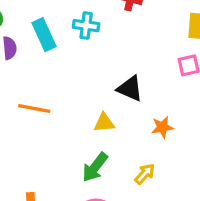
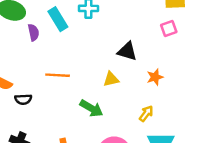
green arrow: (95, 167) -> (91, 108), moved, turned -90

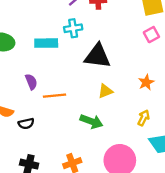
cyan rectangle: (58, 19) -> (46, 43), turned -50
purple semicircle: (33, 32) -> (31, 82), moved
black triangle: (127, 51) -> (97, 56), moved, size x1.4

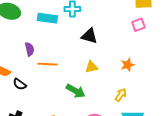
black triangle: (97, 56) -> (89, 36), size x0.7
black semicircle: (26, 124) -> (20, 84), turned 40

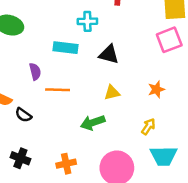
cyan rectangle: (47, 18) -> (66, 48), moved
pink square: (138, 25) -> (169, 40), size x1.5
green arrow: (76, 91) -> (93, 123), turned 132

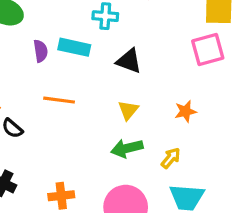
purple semicircle: (35, 72) -> (41, 51), moved
yellow triangle: (112, 93) -> (128, 110), turned -42
green arrow: (93, 123) -> (127, 148), moved

